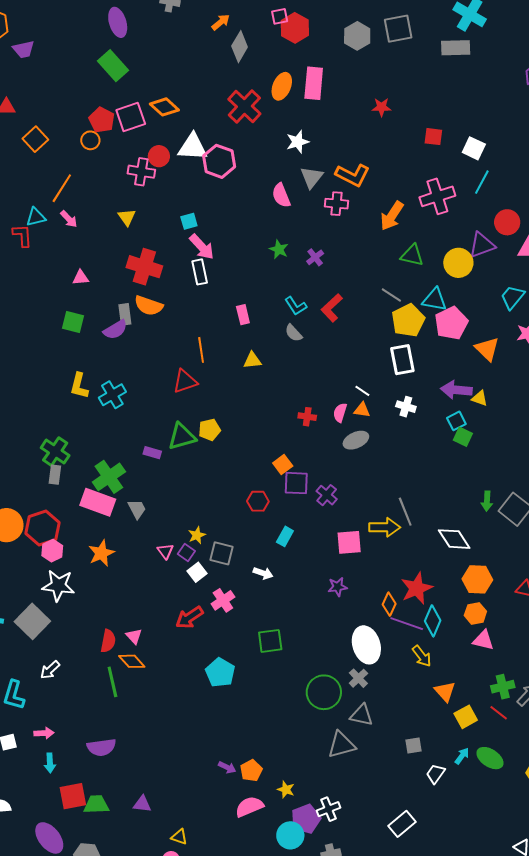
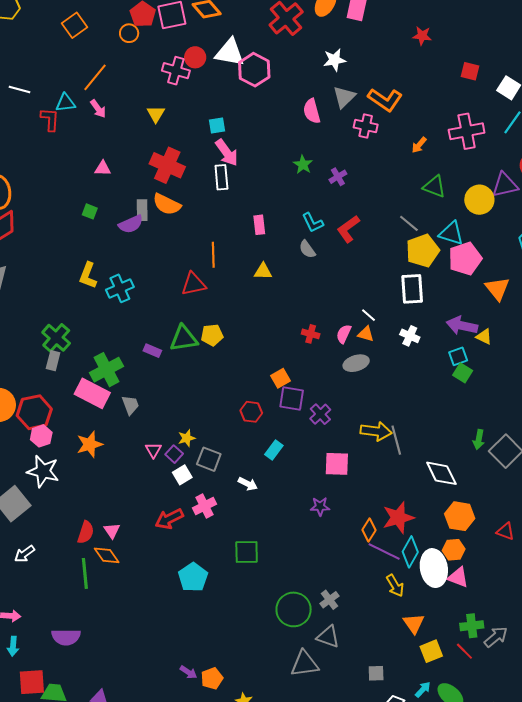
orange arrow: (392, 216) -> (419, 145), size x0.6
green square: (73, 322) -> (90, 211), size x0.7
yellow arrow: (385, 527) -> (376, 431), moved
white ellipse: (366, 645) -> (434, 568), moved

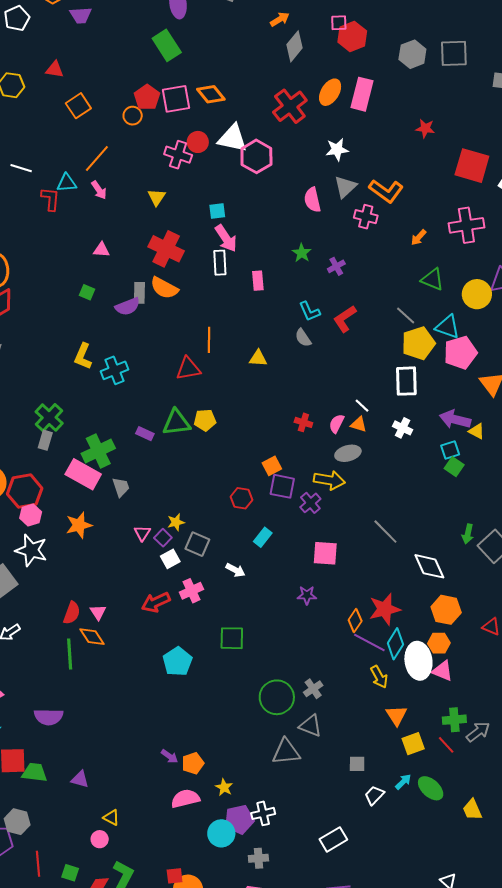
red square: (470, 71) -> (472, 166), size x1.8
pink rectangle: (259, 225) -> (258, 281), moved
yellow arrow: (376, 431) -> (329, 480), moved
gray line: (396, 440) -> (385, 532), turned -32

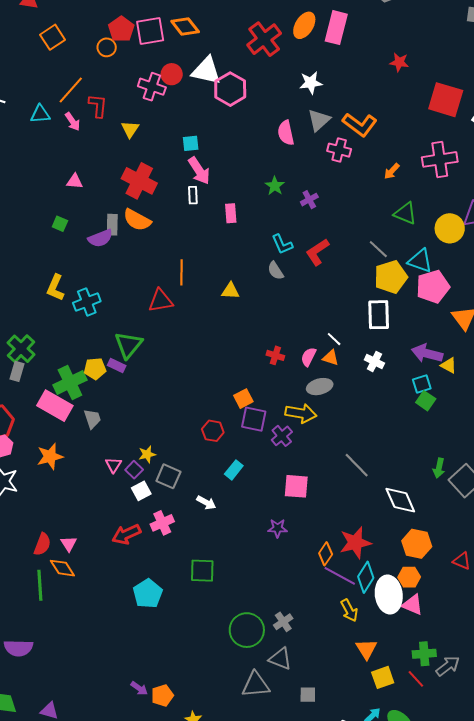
red L-shape: (50, 199) -> (98, 106), moved
white rectangle: (220, 263) -> (193, 195), size x0.7
yellow pentagon: (205, 420) -> (95, 369), moved
green triangle: (176, 423) -> (128, 345), moved, turned -44
gray square: (357, 764) -> (308, 695), moved

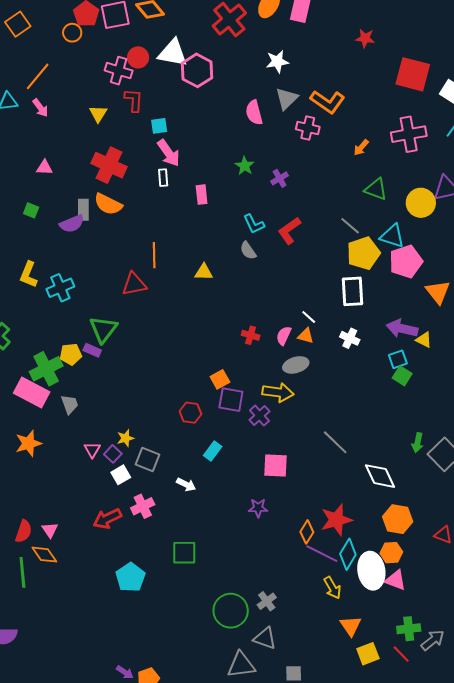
red L-shape: (98, 106) -> (134, 100), moved

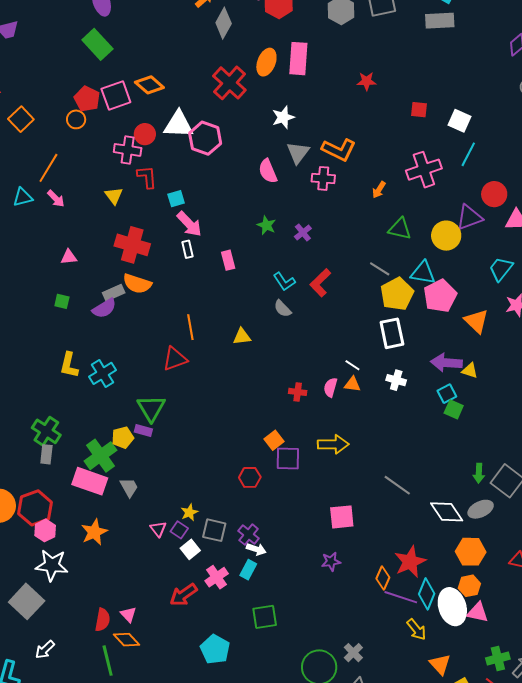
red square: (413, 74) -> (419, 110), size x0.5
gray rectangle: (83, 210) -> (114, 293), turned 75
gray ellipse: (296, 365) -> (481, 509), moved
purple cross: (259, 416) -> (249, 535), moved
cyan rectangle: (213, 451) -> (248, 570), moved

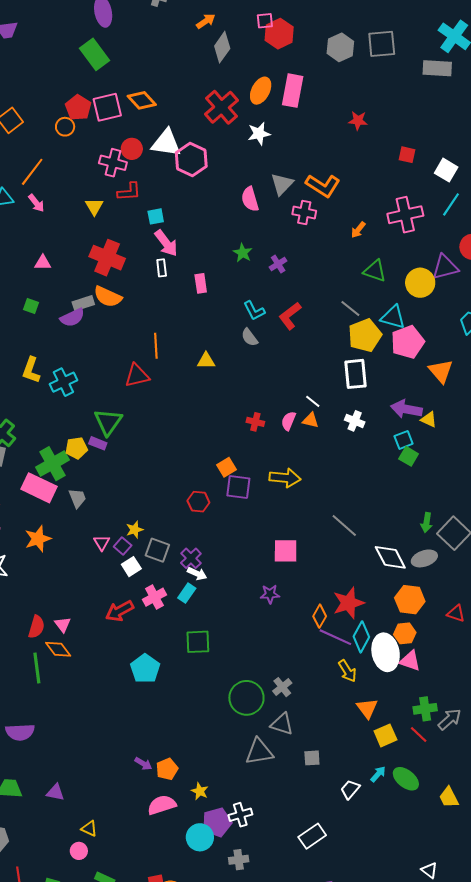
white star: (283, 117) -> (259, 134), moved
red L-shape: (147, 177) -> (129, 192), turned 85

